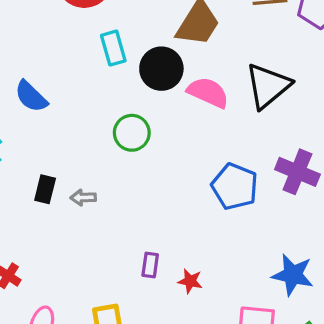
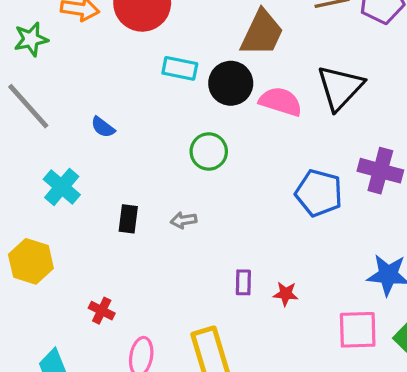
cyan rectangle: (113, 48) -> (180, 68), turned -56
blue semicircle: (31, 96) -> (103, 127), size x0.7
gray arrow: (83, 198) -> (184, 220), moved

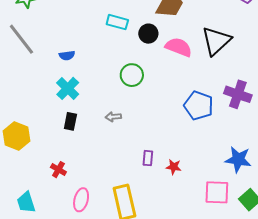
black circle: (231, 83) -> (148, 34), size x0.7
blue semicircle: (103, 127) -> (67, 55), turned -49
cyan cross: (62, 187) -> (68, 88), moved
black rectangle: (128, 219) -> (70, 121), moved

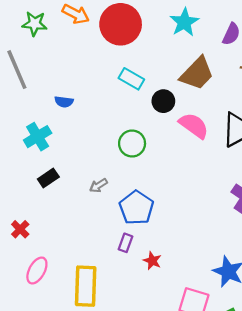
cyan cross: (68, 88) -> (38, 137), moved
blue pentagon: (199, 106) -> (136, 208), moved
gray arrow: (113, 117) -> (98, 185), turned -42
black rectangle: (70, 121) -> (48, 178), turned 30

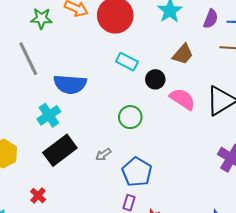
brown trapezoid: (197, 73) -> (183, 54), size x0.7
blue semicircle: (64, 102) -> (70, 84), size x2.0
black rectangle: (48, 178) -> (60, 150), size x1.8

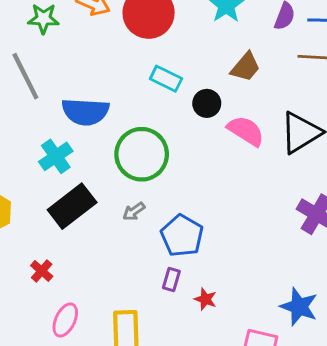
green circle: (130, 117) -> (142, 154), moved, size x1.6

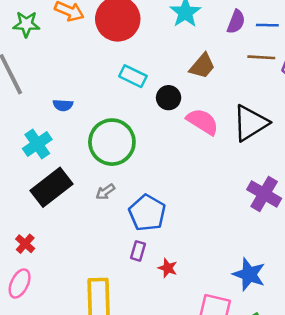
blue semicircle: (85, 112) -> (63, 105), size x0.5
pink ellipse: (65, 320) -> (20, 284), moved

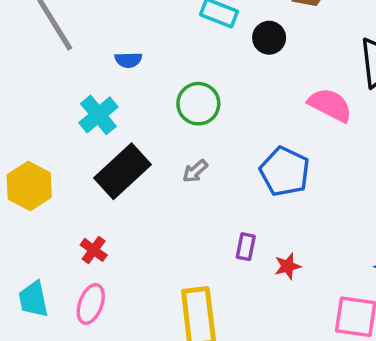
pink semicircle: (203, 122) -> (330, 105), moved
green circle: (112, 142) -> (198, 104), size x0.7
blue pentagon: (147, 213) -> (285, 172), moved
red star: (168, 268) -> (288, 266), turned -30

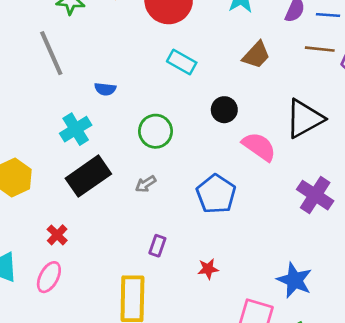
black circle: (269, 38) -> (224, 110), moved
purple rectangle: (246, 247) -> (157, 246), moved

